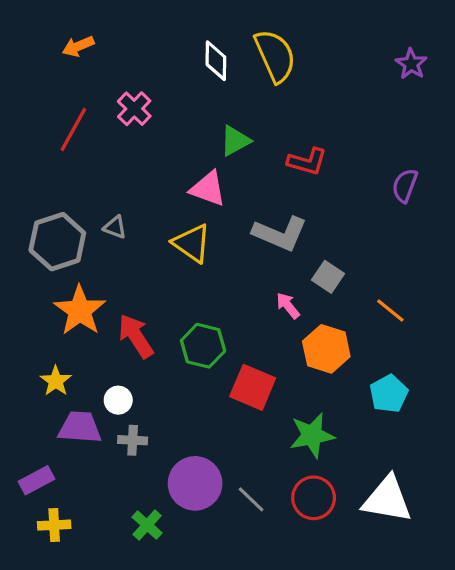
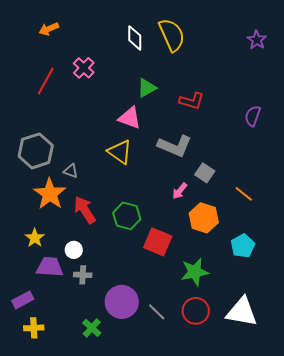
gray triangle: (115, 227) -> (71, 171), moved
pink arrow: (288, 306) -> (180, 191), turned -102

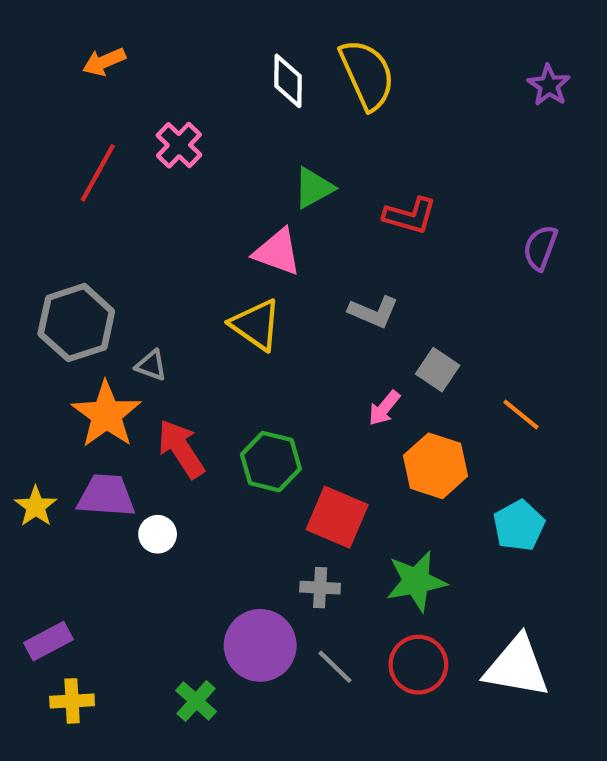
gray L-shape: (175, 146) -> (373, 312), size x0.7
yellow star: (35, 238) -> (36, 506), moved
purple trapezoid: (50, 267) -> (106, 496), moved
gray cross: (83, 275) -> (320, 588), moved

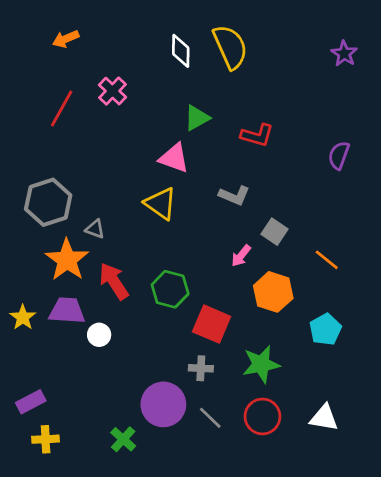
white triangle: (517, 667) -> (324, 418), size x0.7

